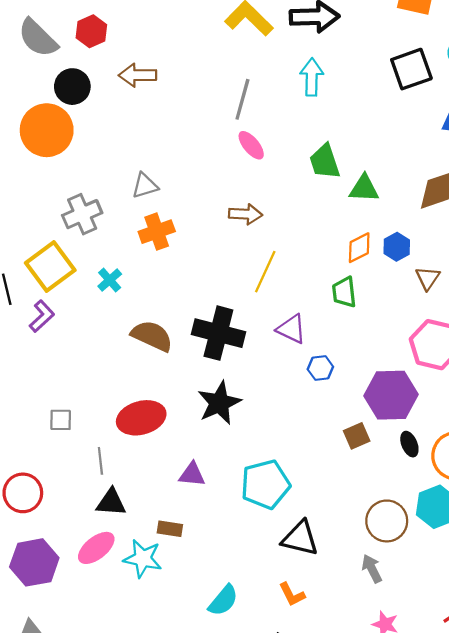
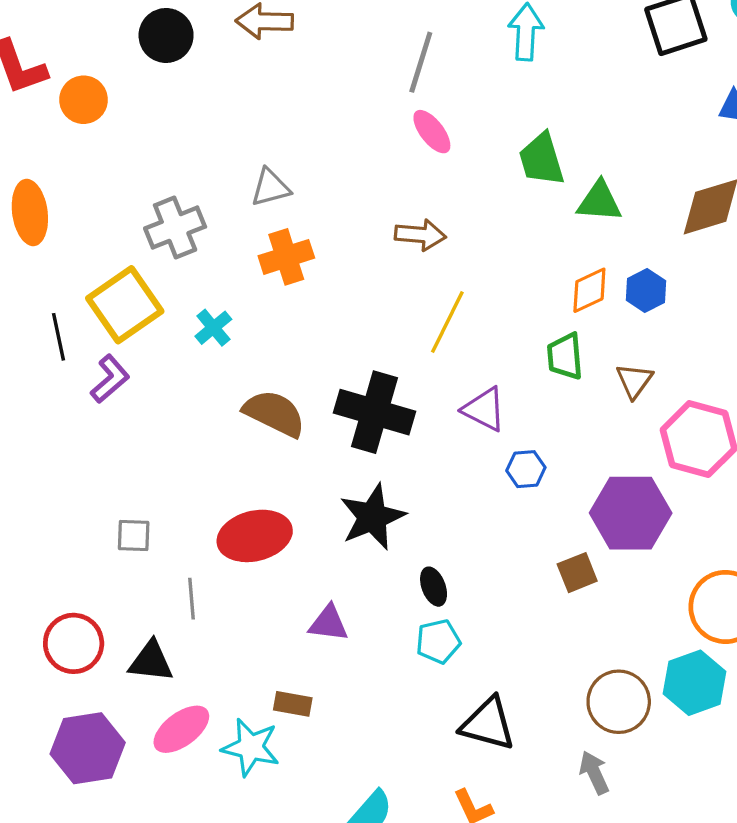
orange circle: (47, 130) -> (84, 100), moved, size x0.6
brown triangle: (428, 278) -> (634, 381), moved
black ellipse: (409, 444) -> (434, 587), moved
cyan pentagon: (265, 484) -> (438, 641), size x0.6
black triangle: (111, 502) -> (151, 661), moved

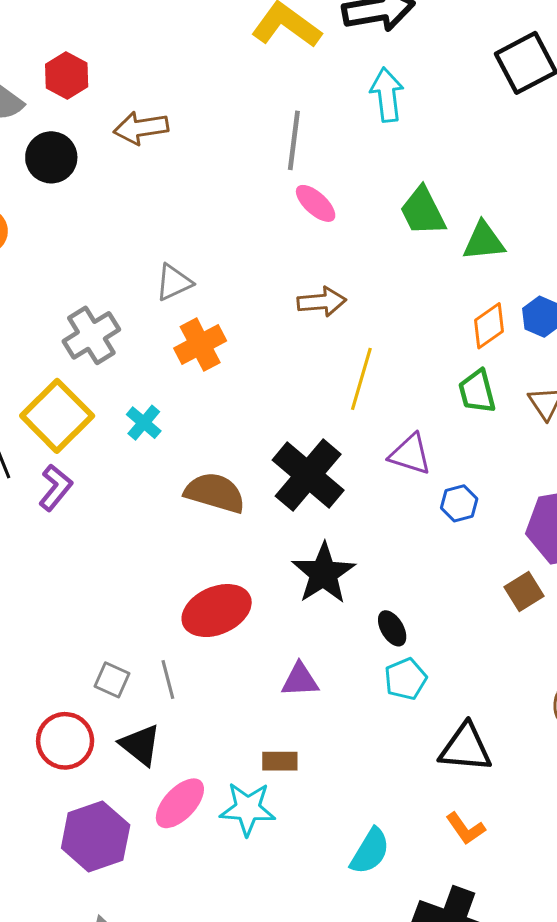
black cross: (374, 412) -> (308, 475), turned 34
gray square: (134, 536) -> (112, 680), moved, turned 32
black triangle: (151, 661) -> (140, 745), turned 42

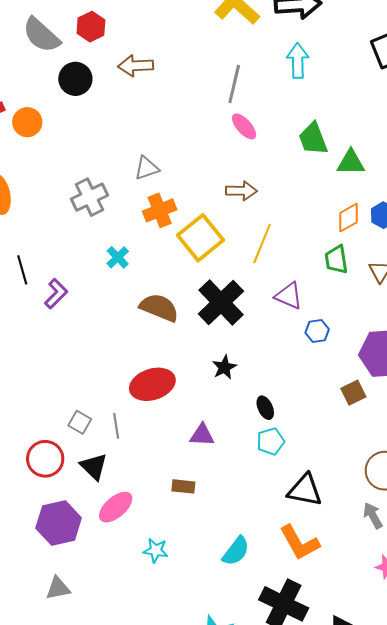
yellow square: (57, 416) -> (201, 238), moved
black star: (324, 573) -> (224, 367), size x0.6
cyan star: (248, 809) -> (156, 550), moved, size x0.7
orange L-shape: (466, 829) -> (299, 543), size x1.6

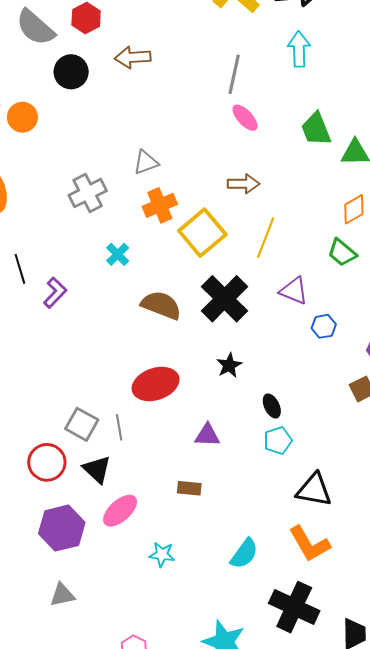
green trapezoid: (336, 259) -> (342, 253), turned -40
gray square: (80, 422) -> (82, 424), size x1.4

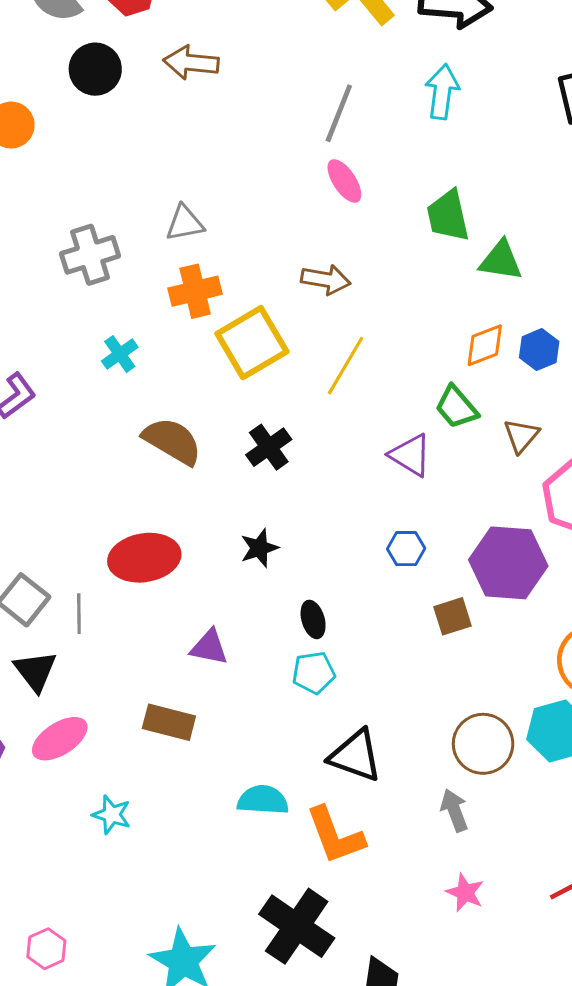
purple triangle: (294, 291) -> (410, 455), moved
black cross: (224, 299) -> (269, 447), size x0.6
blue hexagon: (324, 326) -> (406, 549), moved
brown rectangle: (189, 488) -> (169, 722), size x1.4
cyan semicircle: (244, 554) -> (263, 800), moved, turned -132

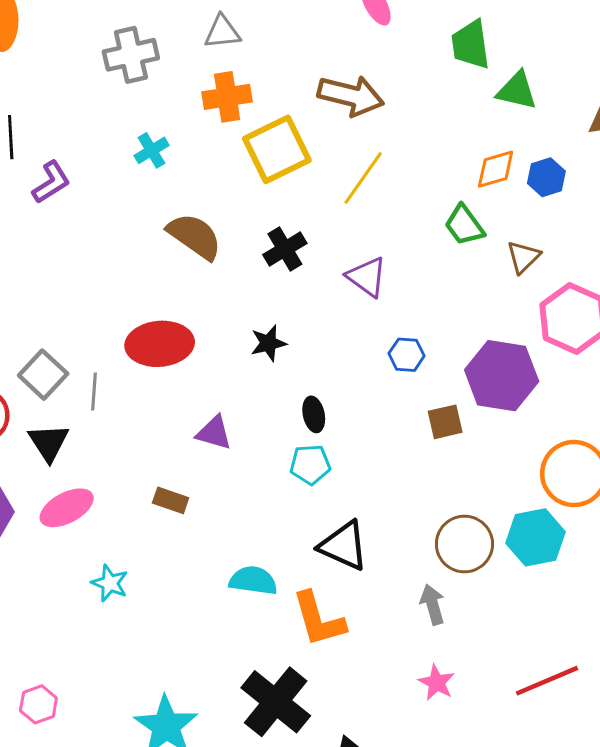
brown arrow: (326, 280) -> (351, 96), size x1.4
purple triangle: (410, 455) -> (367, 277), moved
brown rectangle: (169, 722) -> (171, 500), size x0.7

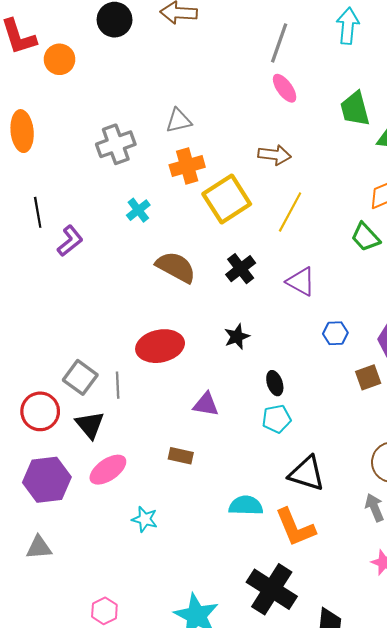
brown arrow: (351, 96) -> (275, 155), size x0.7

